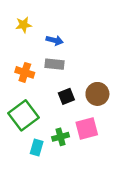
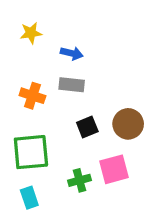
green square: (24, 115) -> (31, 152), turned 32
cyan rectangle: (37, 148) -> (29, 198), moved, turned -35

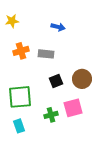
yellow star: (31, 33) -> (12, 21), moved
blue arrow: (72, 53) -> (58, 27), moved
orange cross: (32, 96) -> (21, 51), moved, turned -35

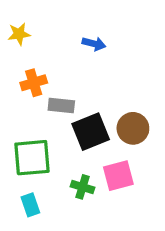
gray rectangle: (46, 54) -> (61, 106), moved
black square: (56, 81) -> (91, 132), size x1.6
green cross: (51, 115) -> (82, 187), turned 32

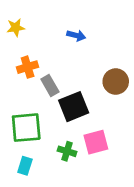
gray rectangle: (61, 106) -> (50, 85), turned 54
brown circle: (133, 128) -> (116, 82), moved
cyan rectangle: (30, 205) -> (25, 166), turned 36

